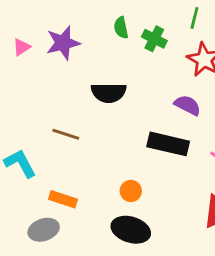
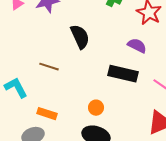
black semicircle: (109, 93) -> (80, 37), turned -115

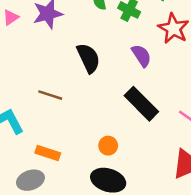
purple semicircle: (137, 46) -> (141, 56), moved, turned 30
black rectangle: (123, 74) -> (141, 104), turned 32

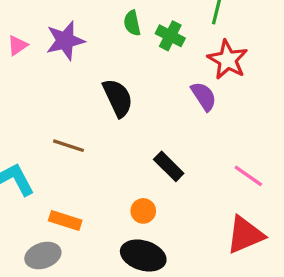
purple semicircle: (141, 56) -> (204, 96), moved
black rectangle: (141, 104) -> (169, 166), moved, size x0.7

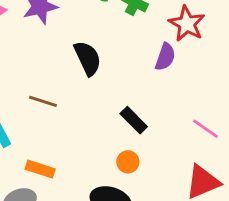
purple semicircle: (204, 96) -> (165, 57), turned 52
orange circle: (143, 211) -> (128, 162), moved

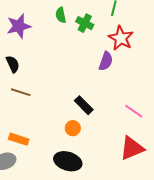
black semicircle: (88, 58) -> (13, 64), moved, size x0.7
orange circle: (128, 162) -> (73, 128), moved

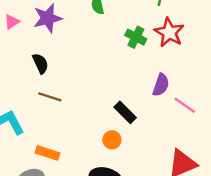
green cross: (85, 23) -> (136, 37), moved
purple semicircle: (106, 61) -> (161, 85), moved
pink line: (134, 111) -> (185, 105), moved

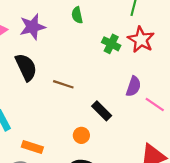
black semicircle: (40, 63) -> (26, 67), size x1.5
brown line: (50, 97) -> (63, 84), moved
orange circle: (112, 140) -> (81, 135), moved

